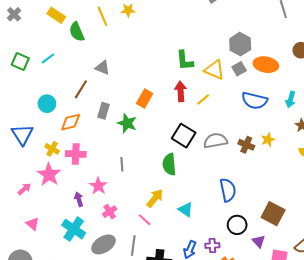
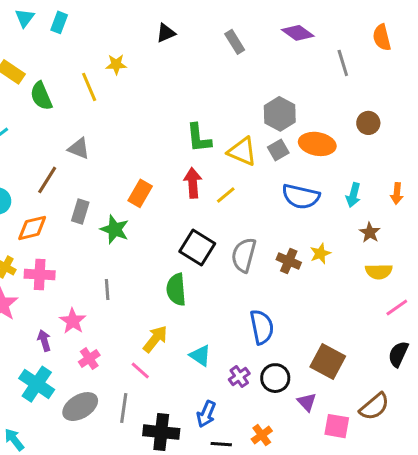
yellow line: (102, 16) -> (89, 87), moved
gray semicircle: (215, 141) -> (244, 255), turned -65
purple cross: (212, 245) -> (239, 377), moved, turned -32

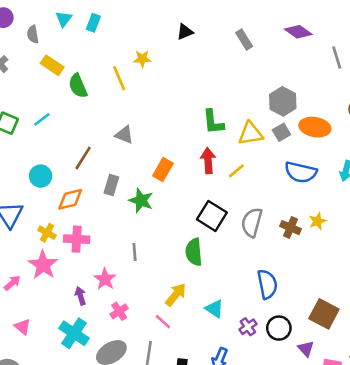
gray triangle: (79, 148) -> (124, 135), moved
yellow triangle: (242, 151) -> (251, 134), turned -32

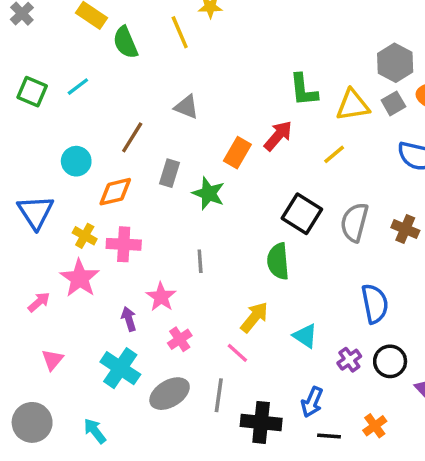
red arrow: (208, 161) -> (278, 136), moved, turned 45
pink triangle: (23, 327) -> (52, 360), turned 30

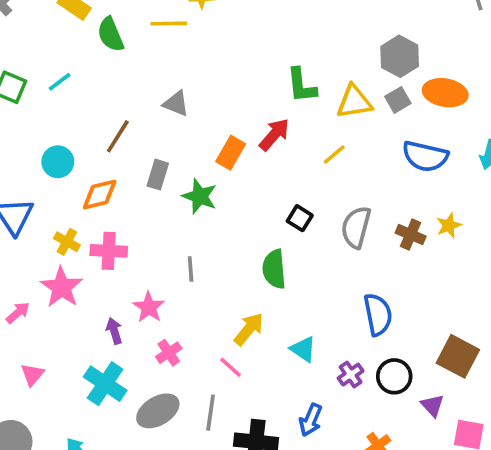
yellow line: (180, 32) -> (169, 24), turned -68
black square: (302, 214) -> (300, 218), size x0.6

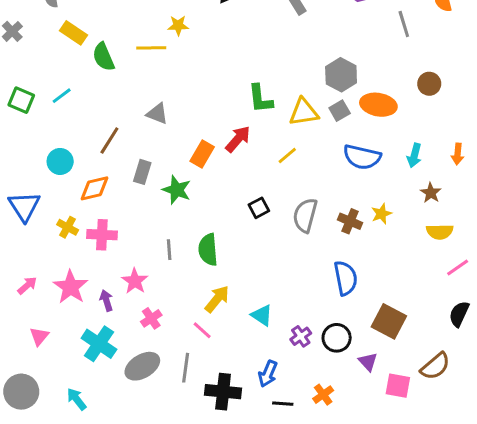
black square: (300, 218) -> (259, 208), turned 30
green semicircle: (274, 269) -> (208, 250), moved
pink star: (61, 287) -> (71, 287), moved
blue semicircle: (378, 315) -> (346, 278), moved

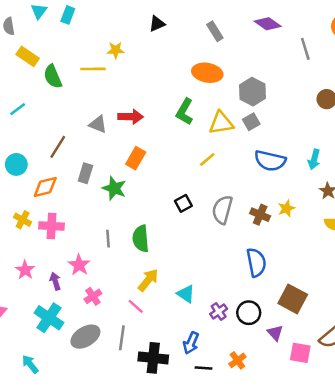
green L-shape: (260, 99) -> (185, 112), turned 36
orange ellipse: (378, 105) -> (207, 73), moved
red arrow: (238, 139) -> (131, 117), moved, turned 50
pink star: (71, 287) -> (25, 270), size x0.7

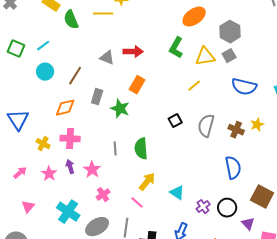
orange ellipse: (207, 73) -> (194, 17), turned -45
cyan circle: (16, 164) -> (45, 72), moved
yellow cross: (23, 220) -> (43, 144), moved
purple arrow: (55, 281) -> (70, 167), moved

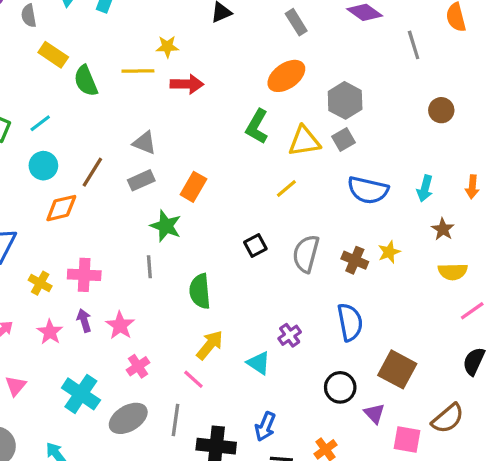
red arrow: (133, 52) -> (187, 84), moved
gray rectangle: (97, 97) -> (141, 180), moved, turned 49
orange diamond: (65, 108) -> (61, 208), moved
gray line: (115, 149) -> (149, 267), moved
purple cross: (203, 207) -> (290, 335), moved

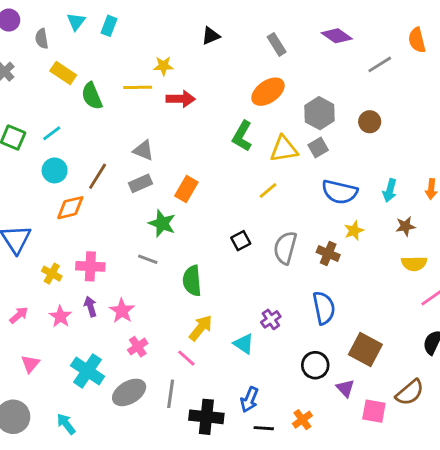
gray line: (414, 45) -> (380, 64), turned 75
brown circle: (441, 110) -> (370, 122), moved
brown star: (443, 229) -> (405, 226), turned 30
yellow star: (389, 252) -> (354, 231), moved
gray line: (149, 267) -> (148, 259), turned -66

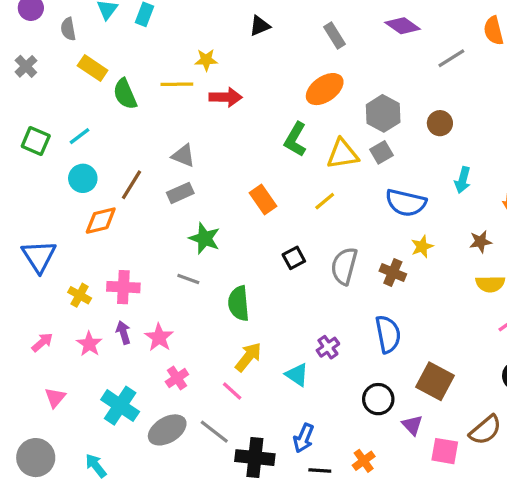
orange rectangle: (186, 189) -> (263, 199), moved, turned -65
cyan arrow: (390, 190) -> (463, 180), moved
gray line: (171, 394) -> (214, 432), turned -60

